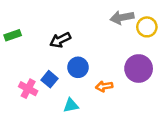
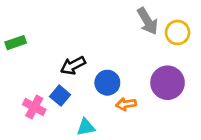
gray arrow: (122, 17) -> (147, 21), turned -110
black arrow: (60, 40) -> (73, 65), moved
blue circle: (78, 67) -> (107, 83), moved

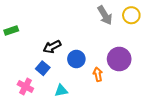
yellow circle: (178, 33) -> (131, 15), moved
orange arrow: (126, 104) -> (98, 74), moved, turned 88
pink cross: (34, 107) -> (25, 87), moved

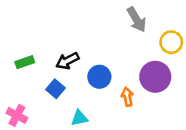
yellow circle: (131, 15) -> (171, 42), moved
green rectangle: (11, 30) -> (25, 62), moved
pink cross: (25, 87) -> (17, 115), moved

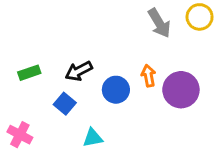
yellow circle: (171, 42) -> (200, 17), moved
orange arrow: (127, 97) -> (148, 76), moved

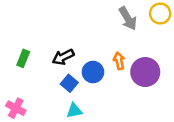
green rectangle: (29, 73) -> (23, 58), turned -49
blue square: (65, 104) -> (69, 83), moved

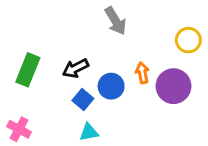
yellow circle: (160, 14) -> (188, 40), moved
gray arrow: (128, 18) -> (116, 21), moved
green rectangle: (23, 58) -> (28, 70), size x1.5

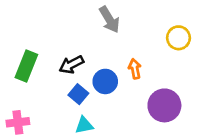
purple circle: (173, 86) -> (164, 105), moved
pink cross: (19, 129) -> (18, 122), turned -35

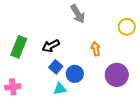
blue circle: (105, 81) -> (75, 74), moved

